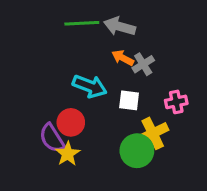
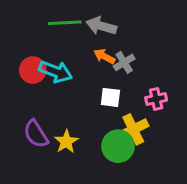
cyan arrow: (90, 86) -> (56, 72), moved
red circle: (71, 122) -> (33, 70), moved
yellow star: (68, 154) -> (66, 142), moved

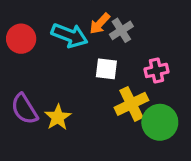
orange arrow: (104, 56) -> (100, 24), turned -75
cyan arrow: (56, 72) -> (70, 35), moved
green circle: (118, 146) -> (160, 122), moved

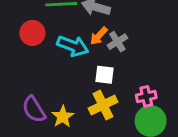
red circle: (21, 39) -> (32, 33), moved
pink cross: (156, 70) -> (146, 96), moved
yellow cross: (131, 104) -> (103, 105), moved

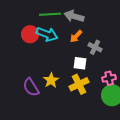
gray cross: (117, 42) -> (95, 47), moved, turned -32
cyan arrow: (73, 46) -> (47, 34), moved
yellow star: (63, 117) -> (51, 80), moved

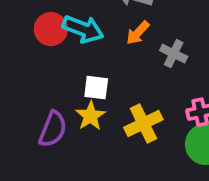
white square: (80, 63) -> (96, 88), moved
purple semicircle: (31, 87) -> (53, 129), turned -126

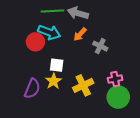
red circle: (51, 29) -> (35, 42), moved

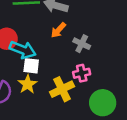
cyan arrow: (49, 32) -> (23, 50), moved
pink cross: (115, 79) -> (82, 73), moved

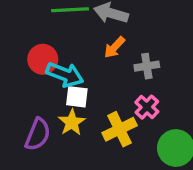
gray cross: (82, 44) -> (147, 66), turned -35
pink cross: (82, 73) -> (147, 107), turned -35

